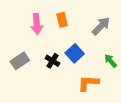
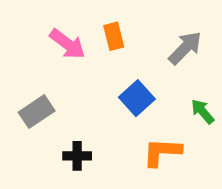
pink arrow: (37, 24) -> (67, 44), turned -48
black cross: (53, 61) -> (77, 156), moved, turned -32

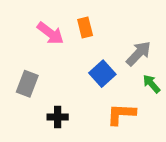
gray arrow: (185, 48) -> (138, 53), moved
gray rectangle: (37, 112) -> (27, 84), turned -35

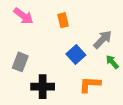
pink arrow: (50, 33) -> (23, 16), moved
black cross: (58, 117) -> (43, 87), size x1.5

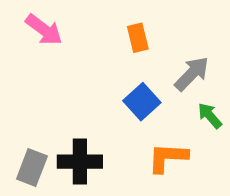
orange rectangle: (63, 20) -> (138, 38), moved
gray rectangle: (20, 62) -> (32, 168), moved

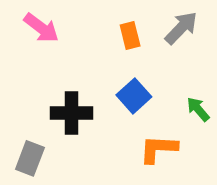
gray arrow: (192, 74) -> (181, 28), moved
black cross: (80, 162) -> (72, 113), moved

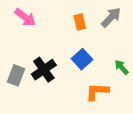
black cross: (72, 113) -> (44, 70), turned -35
gray rectangle: (30, 158) -> (16, 75), moved

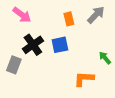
blue square: (82, 59) -> (60, 45), moved, turned 30
black cross: (44, 70) -> (33, 45), moved

